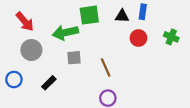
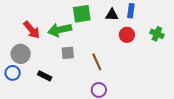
red arrow: (25, 22) -> (32, 30), moved
gray circle: (31, 50) -> (21, 54), moved
black rectangle: (49, 83) -> (45, 76), turned 72

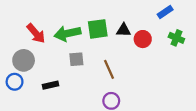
blue rectangle: (131, 11) -> (165, 12), moved, turned 48
green square: (82, 14) -> (98, 29), moved
black triangle: (112, 15) -> (124, 30), moved
black rectangle: (45, 76) -> (51, 85), turned -40

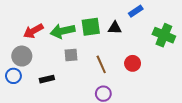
blue rectangle: (165, 12) -> (136, 11), moved
red arrow: (36, 33) -> (33, 31), turned 102
green cross: (176, 38) -> (164, 35), size x1.5
red circle: (143, 39) -> (133, 63), moved

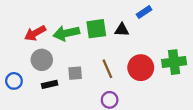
green cross: (164, 35) -> (174, 62), moved, turned -30
gray square: (71, 55) -> (75, 73), moved
gray circle: (22, 56) -> (42, 60), moved
red circle: (133, 63) -> (141, 68), size x1.5

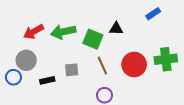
blue rectangle: (144, 12) -> (153, 14), moved
green square: (96, 29) -> (93, 39), moved, turned 30
gray circle: (42, 60) -> (26, 60), moved

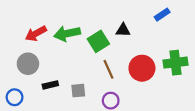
green square: (93, 39) -> (98, 41), turned 36
gray square: (72, 70) -> (78, 91), moved
blue circle: (13, 77) -> (15, 97), moved

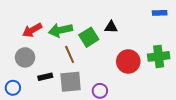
blue rectangle: (162, 15) -> (160, 13), moved, turned 32
brown line: (108, 69) -> (70, 54), moved
gray square: (78, 91) -> (71, 82), size x1.6

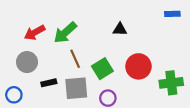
green arrow: (60, 30) -> (65, 33), turned -30
green square: (89, 37) -> (102, 69), moved
green cross: (159, 56) -> (171, 83), moved

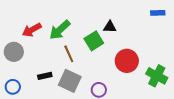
gray circle: (27, 62) -> (14, 52), moved
green square: (102, 69) -> (94, 41), moved
green cross: (171, 83) -> (157, 76), turned 35
gray square: (76, 88) -> (70, 81), turned 30

